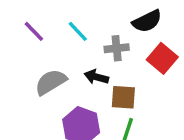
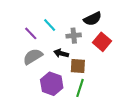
purple line: (34, 31) -> (31, 33), moved

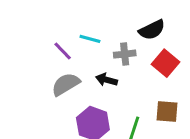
cyan line: (50, 25) -> (90, 39), turned -32
brown square: (78, 66) -> (167, 112), moved

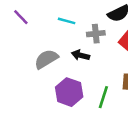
purple line: (63, 51) -> (21, 17), moved

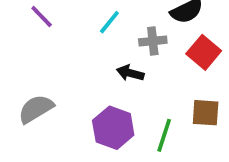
cyan line: (67, 21) -> (109, 22), turned -66
gray semicircle: (46, 59) -> (36, 109), moved

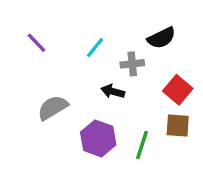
red square: (204, 52) -> (178, 90), moved
gray semicircle: (36, 109) -> (53, 108), moved

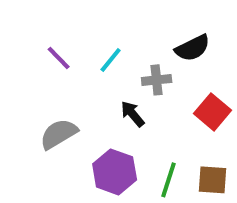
purple line: (36, 43) -> (59, 58), moved
black arrow: (113, 91) -> (133, 114), turned 35
brown square: (178, 125) -> (212, 180), moved

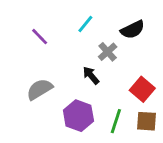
cyan line: (111, 60) -> (85, 24), moved
gray cross: (157, 80) -> (108, 52), turned -36
red square: (212, 112) -> (142, 89), moved

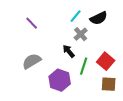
cyan line: (85, 24) -> (76, 16), moved
green line: (116, 121) -> (84, 66), moved

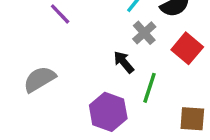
gray semicircle: (32, 61) -> (39, 79), moved
red square: (106, 61) -> (187, 48), moved

